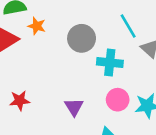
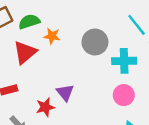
pink circle: (118, 100) -> (124, 95), moved
purple triangle: (74, 107) -> (65, 93), moved

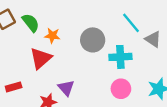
green semicircle: (29, 22) -> (31, 23), turned 72
red triangle: (25, 52) -> (41, 58), moved

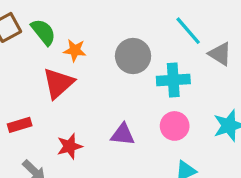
purple triangle: (66, 88) -> (123, 134), moved, turned -42

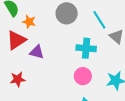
gray circle: (133, 56) -> (67, 13), moved
purple triangle: (123, 134) -> (37, 52), moved

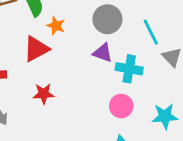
purple triangle: (37, 52) -> (103, 53), moved
red star: (18, 79) -> (44, 94), moved

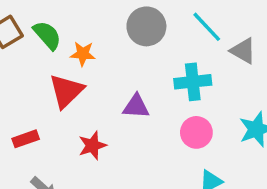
purple triangle: (103, 53) -> (136, 106), moved

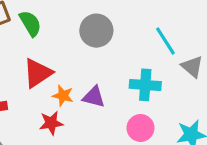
gray circle: (146, 26) -> (96, 31), moved
orange star: (83, 54) -> (63, 96), moved

